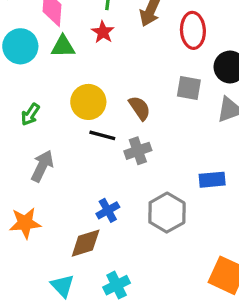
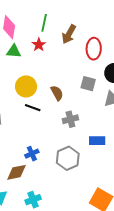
gray cross: (138, 151) -> (70, 119), moved

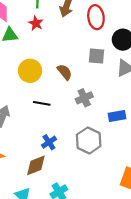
black line: (33, 108) -> (42, 103), moved

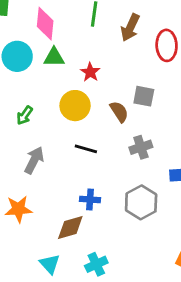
red star: (36, 23) -> (90, 72), moved
gray square: (97, 56) -> (144, 96), moved
blue cross: (49, 142) -> (90, 200), turned 32

